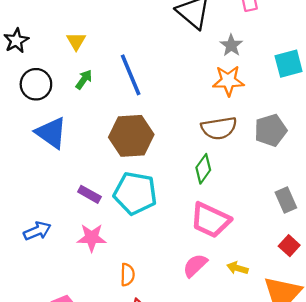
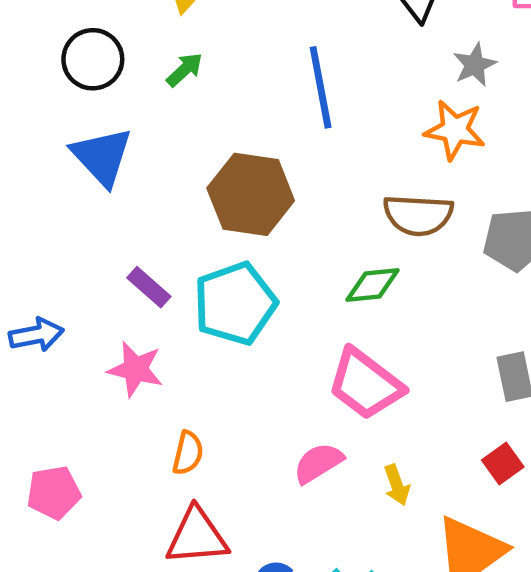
blue line: (131, 75) -> (321, 87), moved
green diamond: (203, 169) -> (373, 285), turned 36
cyan pentagon: (135, 193) -> (235, 304), turned 30
yellow arrow: (237, 268) -> (397, 485), turned -138

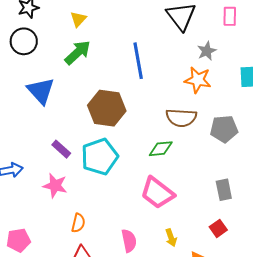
black circle: (93, 59) -> (24, 41), moved
green arrow: (185, 70) -> (78, 52), size x1.6
pink semicircle: (318, 463) -> (129, 241), moved, turned 110

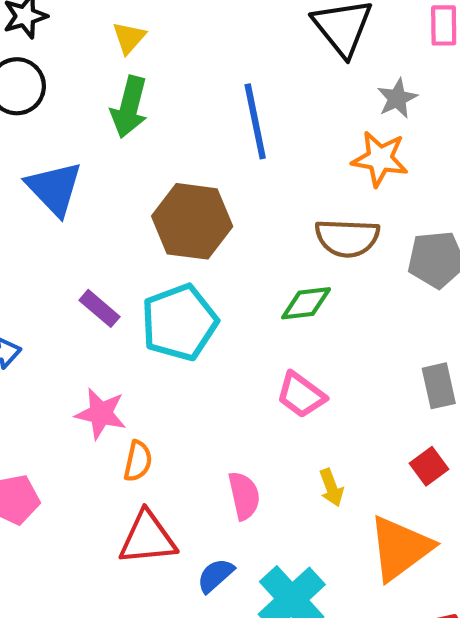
green arrow: (78, 52) -> (129, 107), turned 148
pink star: (55, 186) -> (101, 414), moved
pink trapezoid: (157, 193) -> (301, 395), size x0.7

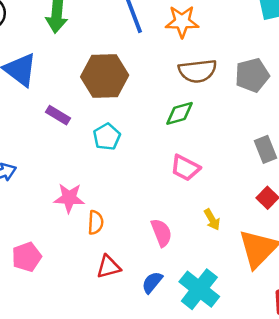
orange star: (380, 159) -> (182, 22), moved
purple rectangle: (100, 308) -> (58, 115), moved
cyan pentagon: (179, 322) -> (107, 137), size x0.6
red triangle: (147, 538) -> (109, 267), size x0.7

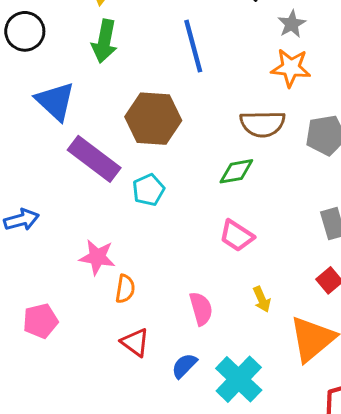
orange star: (182, 22) -> (291, 68), moved
purple rectangle: (58, 115) -> (94, 159), size x1.8
red triangle: (109, 267) -> (135, 342), turned 45

